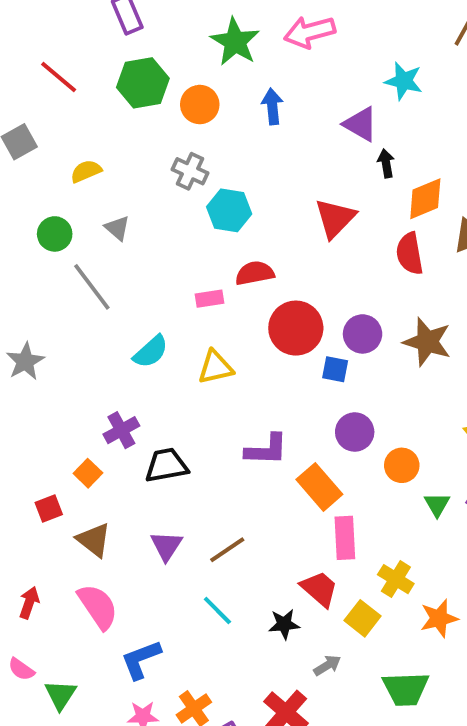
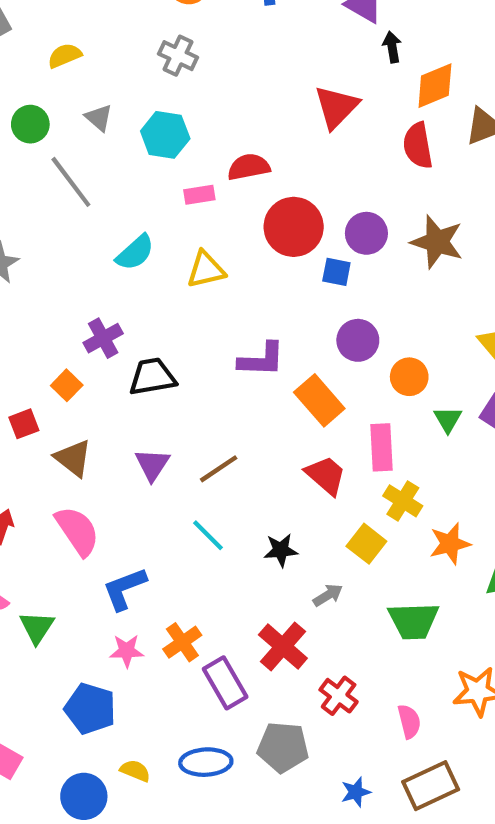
cyan hexagon: (229, 210) -> (165, 135), moved
pink rectangle: (345, 538) -> (381, 447), moved
red trapezoid: (319, 589) -> (326, 475), moved

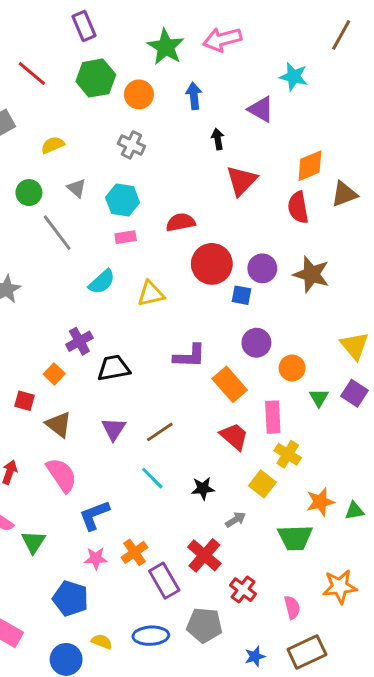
black arrow: (392, 47) -> (218, 139), moved
pink rectangle: (199, 195) -> (126, 237), moved
red square: (24, 424) -> (24, 401), turned 36
orange star: (450, 544) -> (320, 502), moved

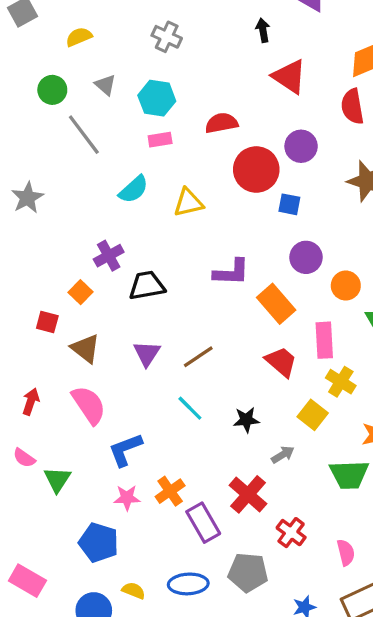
red triangle: (242, 181) -> (289, 77), turned -40
purple circle: (262, 268) -> (301, 146), moved

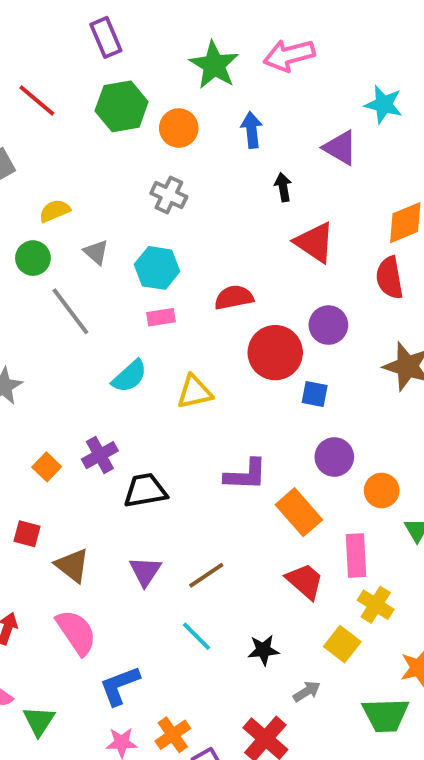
yellow semicircle: (79, 37) -> (55, 211), moved
orange square: (81, 292) -> (47, 467), moved

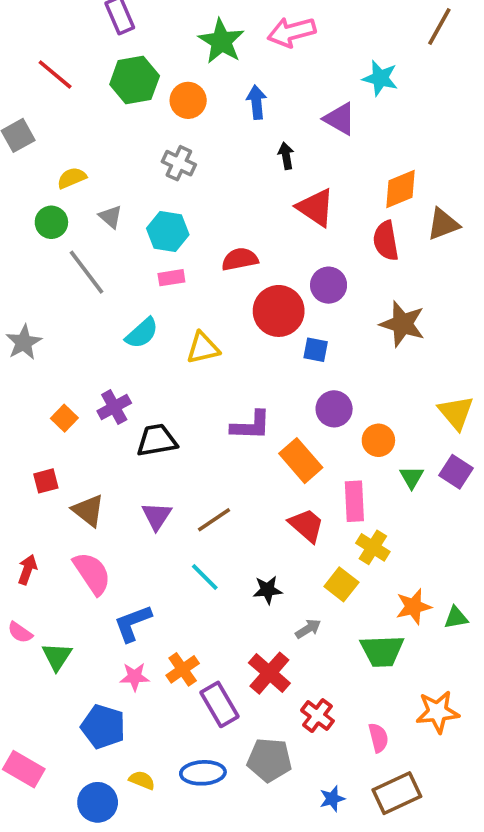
red square: (27, 534) -> (46, 481), turned -30

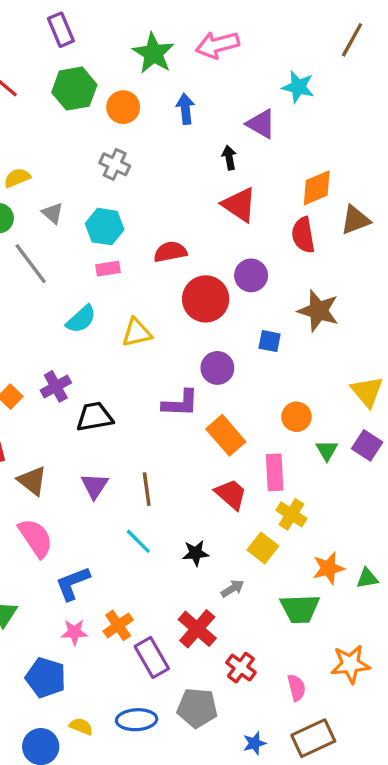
black arrow: (286, 156) -> (229, 158), moved
blue square: (316, 350) -> (270, 341), moved
purple circle: (334, 409) -> (217, 368), moved
brown line: (214, 520) -> (147, 489), turned -64

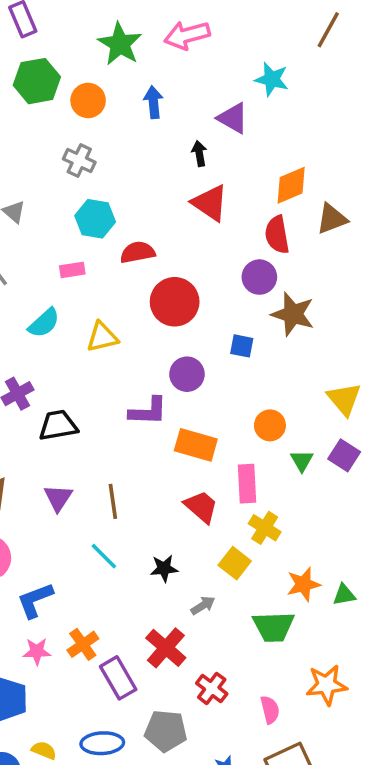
cyan hexagon: (105, 227) -> (95, 219), moved
purple circle: (251, 275) -> (259, 277), moved
orange rectangle: (226, 435) -> (196, 445), turned -33

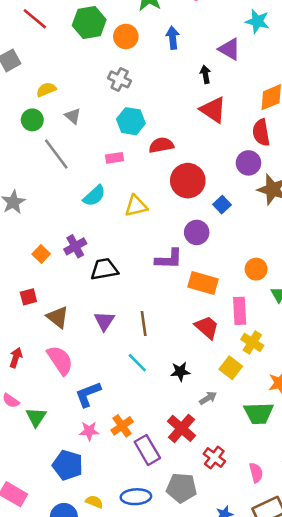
blue square: (242, 346) -> (222, 205), moved, turned 36

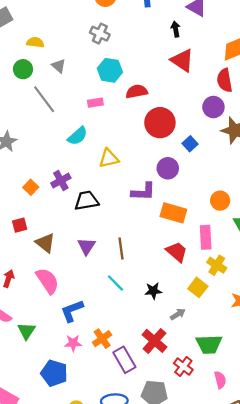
yellow semicircle: (46, 90) -> (35, 42), turned 30
yellow triangle: (136, 206) -> (109, 158), moved
green trapezoid: (259, 413) -> (209, 344), moved

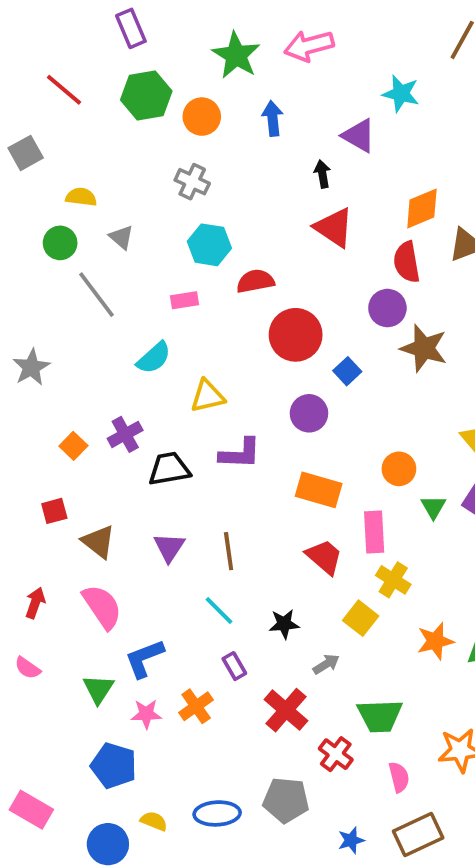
purple L-shape: (143, 192) -> (240, 454), moved
green triangle: (26, 331) -> (98, 689), moved
purple rectangle: (124, 360) -> (234, 666), moved, size x0.6

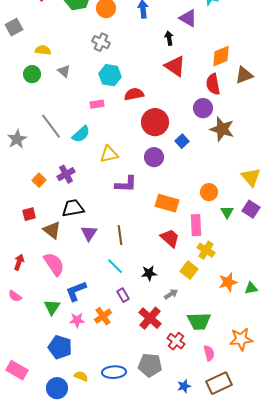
gray line: (96, 295) -> (51, 126), moved
purple circle: (309, 413) -> (154, 157), moved
black trapezoid: (169, 469) -> (73, 208), moved

